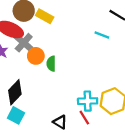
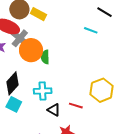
orange circle: (36, 56) -> (31, 50), size x1.5
cyan cross: (88, 101) -> (43, 91), moved
red line: (84, 118) -> (76, 106), turned -40

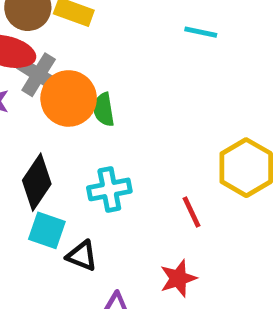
red line: (76, 106) -> (191, 212), turned 56
black triangle: (54, 110) -> (82, 256), moved

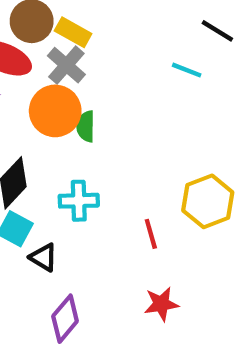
gray cross: (39, 75) -> (66, 65), moved
red star: (178, 278) -> (161, 304), moved

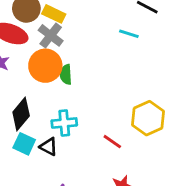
red line: (151, 234) -> (112, 142), turned -36
black triangle: (43, 257) -> (49, 147), moved

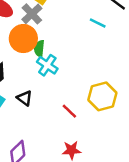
cyan cross: (64, 123) -> (47, 65), moved, turned 30
black triangle: (49, 147) -> (25, 98), moved

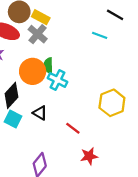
orange circle: (23, 39) -> (33, 71), moved
red line: (69, 111) -> (73, 128), moved

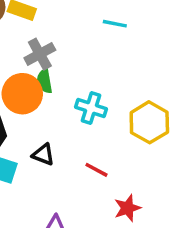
gray cross: (38, 34) -> (40, 54), moved, turned 30
cyan cross: (57, 80) -> (91, 108), moved

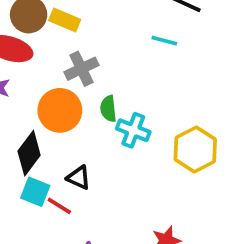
green semicircle: (45, 81) -> (108, 109), moved
red line: (96, 170) -> (59, 206), moved

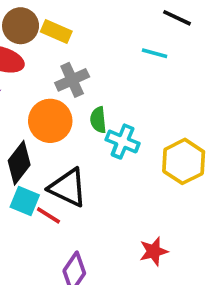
black triangle: (79, 178) -> (68, 188), size x1.6

